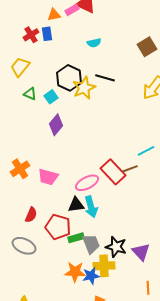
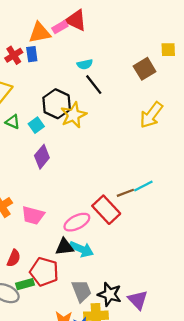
orange triangle: (54, 15) -> (40, 33), size x1.5
black line: (105, 78) -> (94, 85), moved, turned 36
brown line: (130, 169) -> (125, 193), moved
cyan arrow: (91, 207) -> (81, 249), turned -50
green rectangle: (76, 238) -> (25, 284), moved

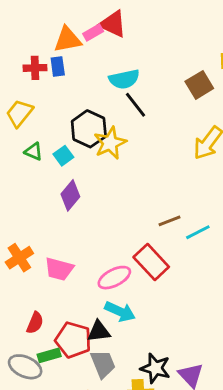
red cross: (14, 55) -> (35, 68), turned 30
cyan semicircle: (85, 64) -> (124, 79), size x1.5
brown line: (125, 193) -> (170, 221), moved
black triangle: (64, 247) -> (99, 331), moved
gray trapezoid: (81, 291) -> (103, 364), moved

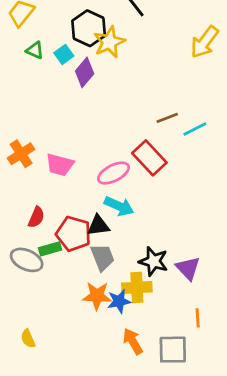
purple diamond: (70, 195) -> (85, 72), moved

